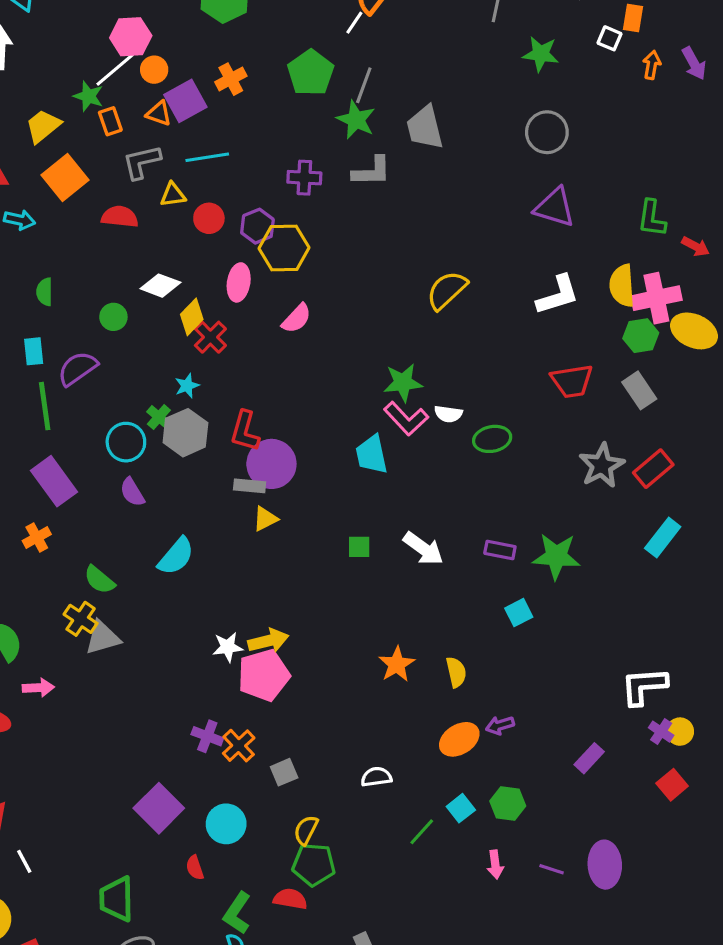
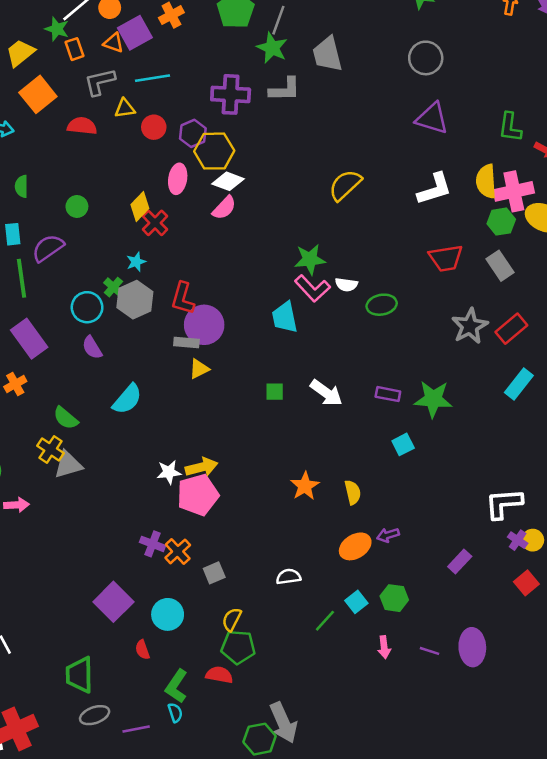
purple cross: (304, 178) -> (231, 94), size x1.4
white diamond: (160, 286) -> (228, 181), moved

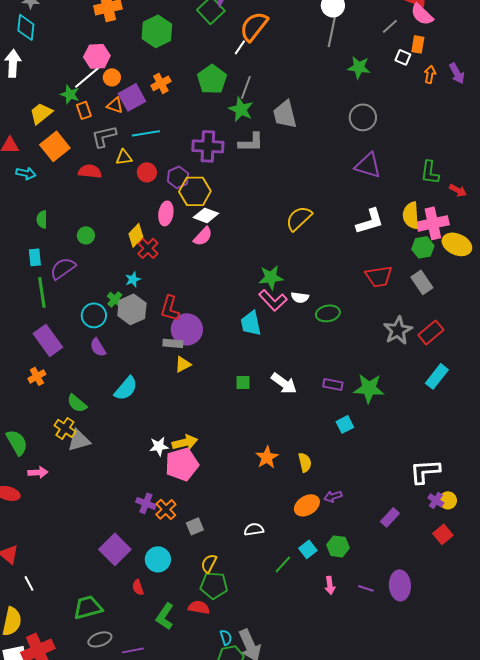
green trapezoid: (79, 675) -> (88, 607), turned 76
cyan semicircle: (175, 713) -> (226, 637), moved

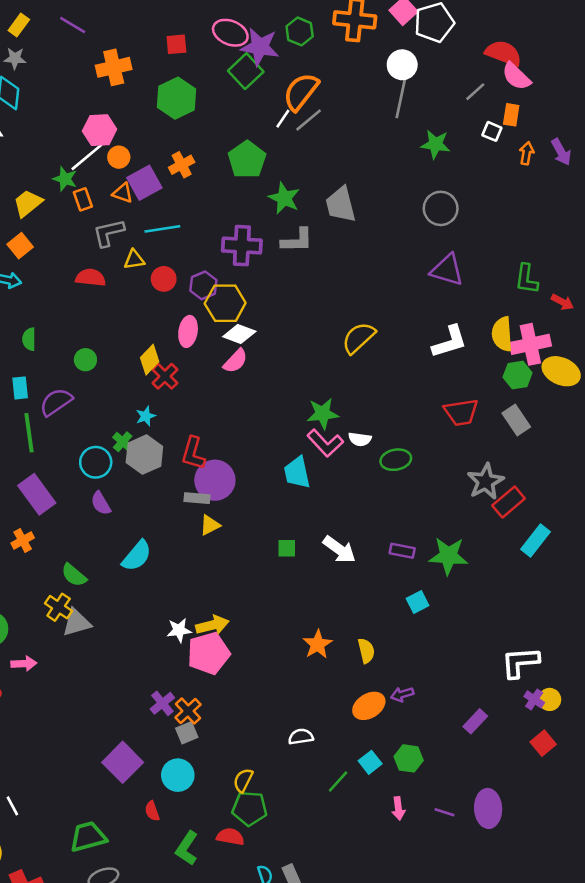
gray line: (246, 87) -> (309, 120), moved, turned 30
orange square: (55, 146) -> (20, 246), moved, size x0.7
red rectangle: (431, 332) -> (509, 502), moved
purple cross: (146, 503) -> (162, 703), turned 30
gray square: (195, 526) -> (187, 733), moved

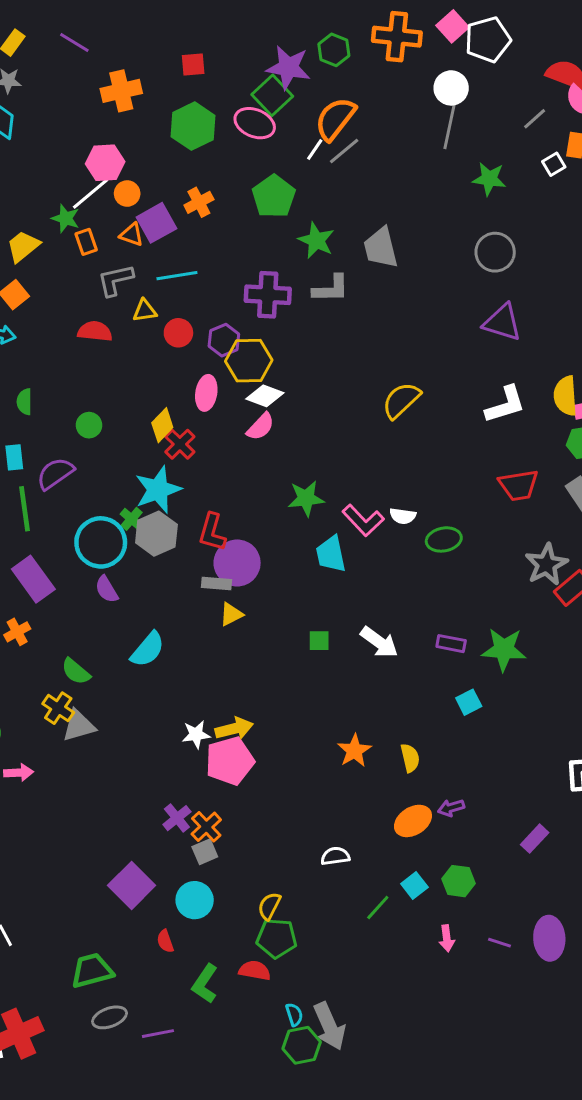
pink ellipse: (230, 33) -> (255, 123), moved
white square: (492, 131) -> (554, 164), turned 36
green star: (323, 414) -> (306, 498), moved
cyan star: (146, 416) -> (158, 490), size x2.0
cyan circle: (96, 462) -> (101, 542), size x1.4

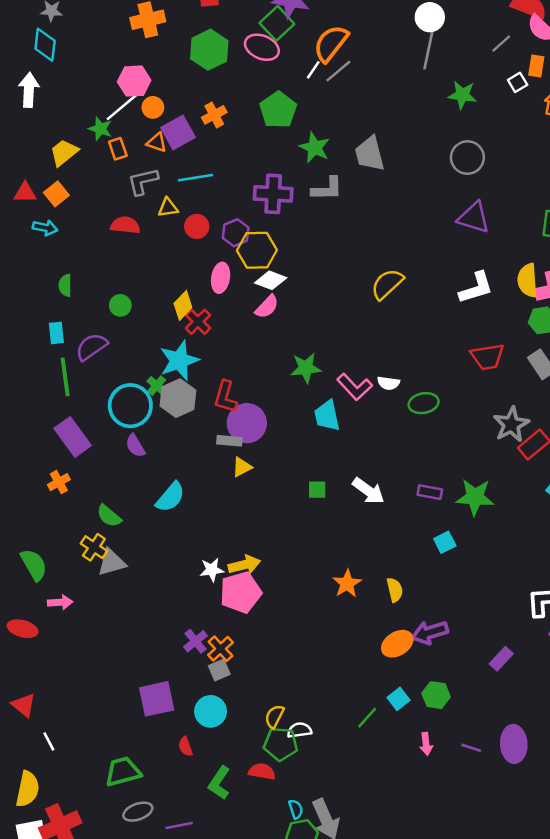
purple arrow: (451, 808) -> (430, 632), size x1.6
white semicircle: (335, 856) -> (299, 730), moved
purple square: (132, 885) -> (157, 699), turned 33

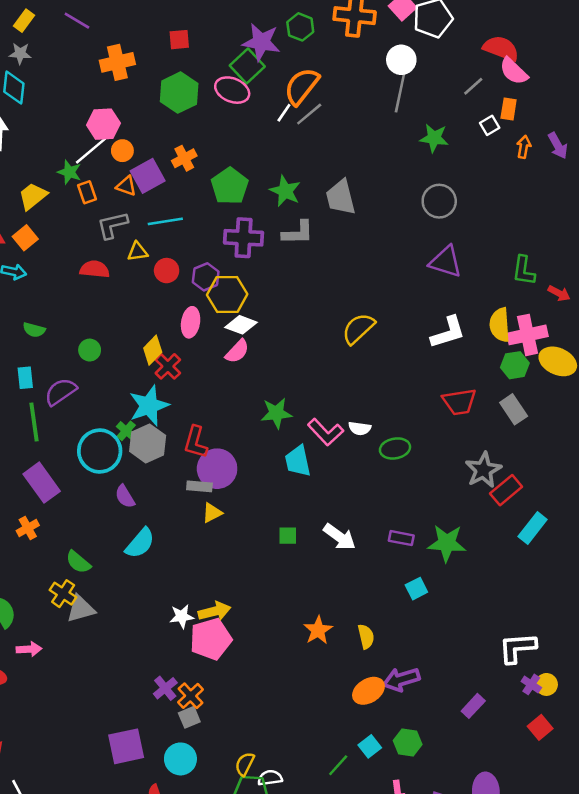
green pentagon: (278, 110) -> (230, 186), moved
green semicircle: (65, 285) -> (34, 330), turned -75
purple semicircle: (135, 446) -> (125, 496), moved

